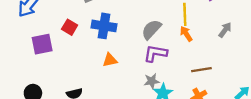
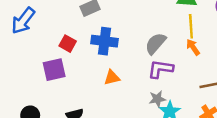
purple square: (42, 44) -> (54, 70), moved

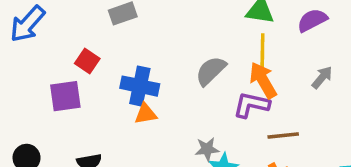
blue cross: (104, 41) -> (140, 86), moved
orange arrow: (193, 47) -> (263, 80), size x1.5
purple L-shape: (161, 69) -> (251, 105), moved

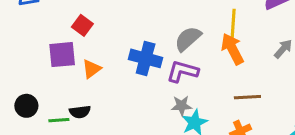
blue cross: (140, 86) -> (146, 58), moved
purple L-shape: (251, 105) -> (183, 71), moved
orange triangle: (146, 114) -> (92, 69), moved, turned -30

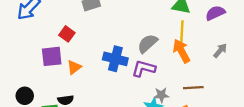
gray star: (182, 106) -> (161, 95), moved

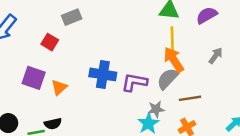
red square: (67, 34) -> (50, 42), moved
gray semicircle: (148, 44) -> (168, 79), moved
purple square: (52, 56) -> (34, 78), turned 30

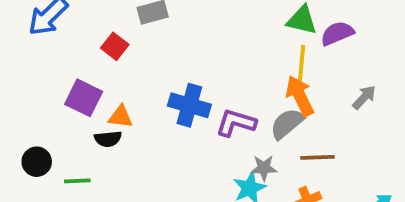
purple semicircle: (207, 15) -> (337, 33), moved
orange triangle: (59, 87) -> (121, 117), turned 42
black semicircle: (53, 124) -> (108, 139), moved

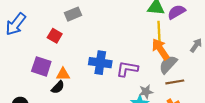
gray semicircle: (287, 124) -> (168, 64), moved
black semicircle: (108, 139) -> (58, 87), turned -32

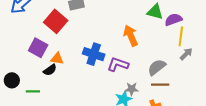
yellow line: (159, 31) -> (181, 36), moved
red square: (55, 36) -> (56, 21), size x1.6
orange arrow: (160, 49) -> (131, 36), moved

